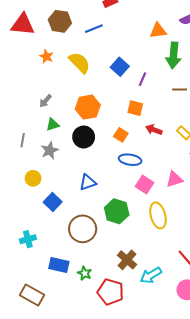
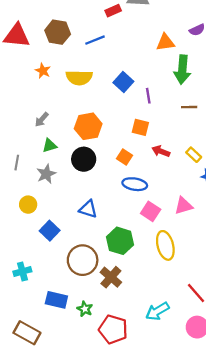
yellow semicircle: (80, 63) -> (79, 78), turned 135
purple line: (142, 79) -> (148, 96), turned -32
blue triangle: (88, 182) -> (88, 209), turned 36
brown cross: (127, 260) -> (111, 277), moved

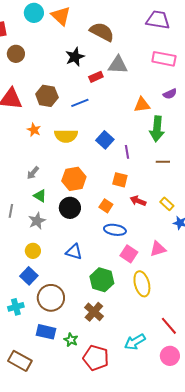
green triangle: (50, 146) -> (40, 196), turned 48
yellow circle: (28, 205) -> (33, 251), moved
blue square: (50, 231) -> (29, 276), moved
brown circle: (83, 260) -> (51, 298), moved

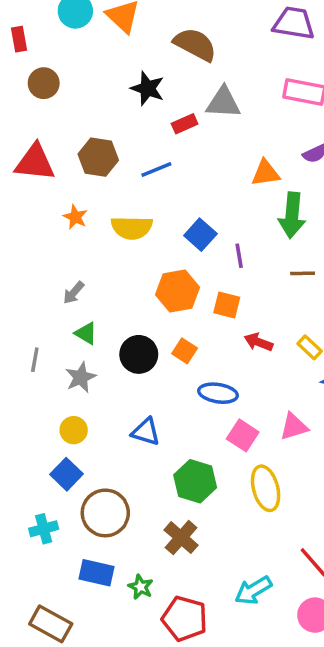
black star: (75, 57) -> (148, 88), turned -30
orange hexagon: (74, 179) -> (178, 291), moved
orange square: (106, 206) -> (185, 351), moved

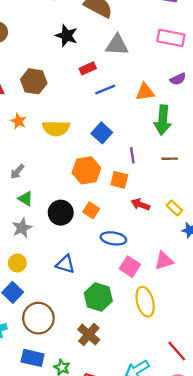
red rectangle: (185, 124) -> (88, 68), moved
blue line: (156, 169) -> (105, 90), moved
purple line: (239, 256) -> (132, 155), moved

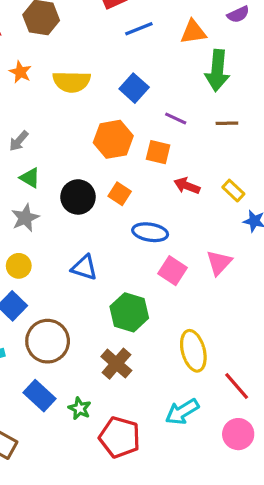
purple line: (132, 155) -> (176, 118), turned -56
pink triangle: (164, 261) -> (219, 263), turned -30
yellow ellipse: (145, 302) -> (193, 351), moved
blue rectangle: (33, 358) -> (40, 396), turned 30

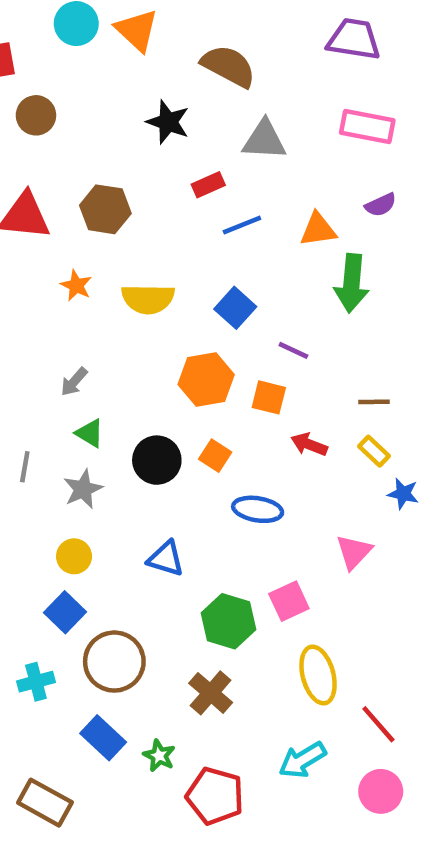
brown line: (227, 123) -> (374, 402), moved
pink square: (173, 271) -> (289, 601), moved, turned 32

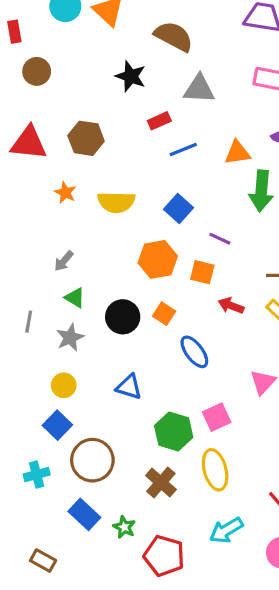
blue ellipse: (258, 509) -> (194, 352), turned 44
yellow ellipse: (318, 675) -> (215, 470), moved
brown rectangle: (45, 803) -> (43, 561), size x0.7

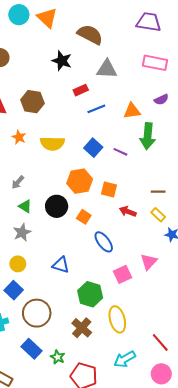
purple line: (220, 239) -> (120, 152), moved
black circle: (123, 317) -> (57, 206), moved
pink square: (217, 417) -> (123, 274), moved

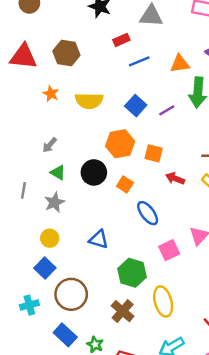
purple line: (120, 152) -> (167, 110), turned -56

